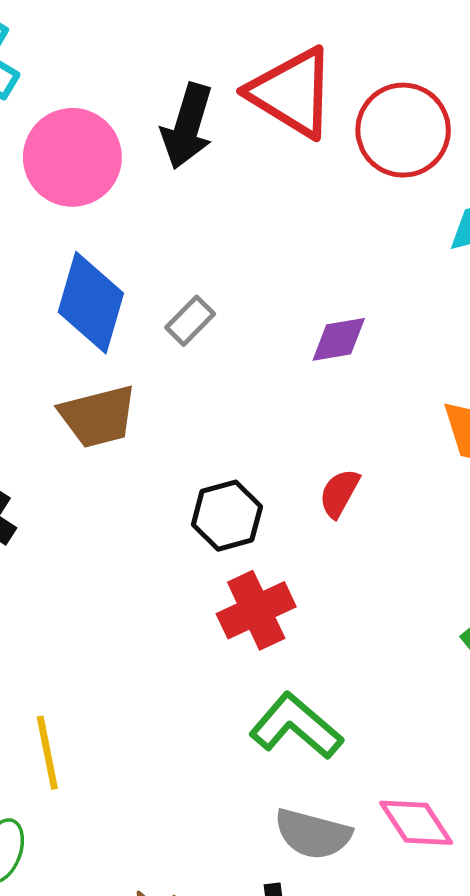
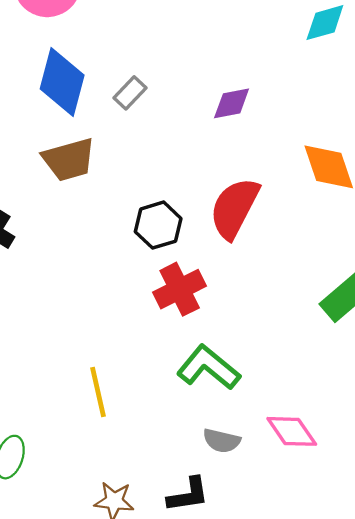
red semicircle: (339, 493) -> (234, 208), size x1.8
yellow line: (47, 753) -> (98, 392), moved
gray semicircle: (313, 834) -> (222, 441), size x0.7

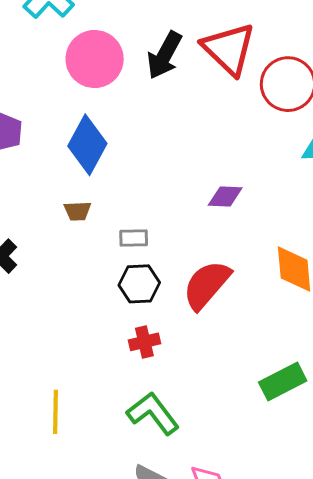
gray rectangle: (130, 93) -> (134, 238), moved, turned 32
brown trapezoid: (69, 160) -> (77, 211), size x0.6
red cross: (180, 289) -> (144, 342), size x0.7

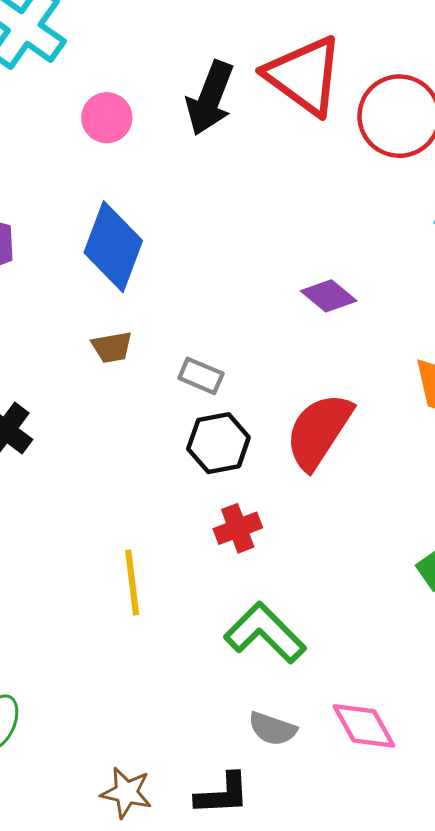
pink circle: (95, 59) -> (107, 118), size x0.6
purple diamond: (225, 196) -> (329, 296), turned 45
gray rectangle: (134, 238) -> (201, 376), turned 32
yellow line: (56, 412) -> (132, 582), moved

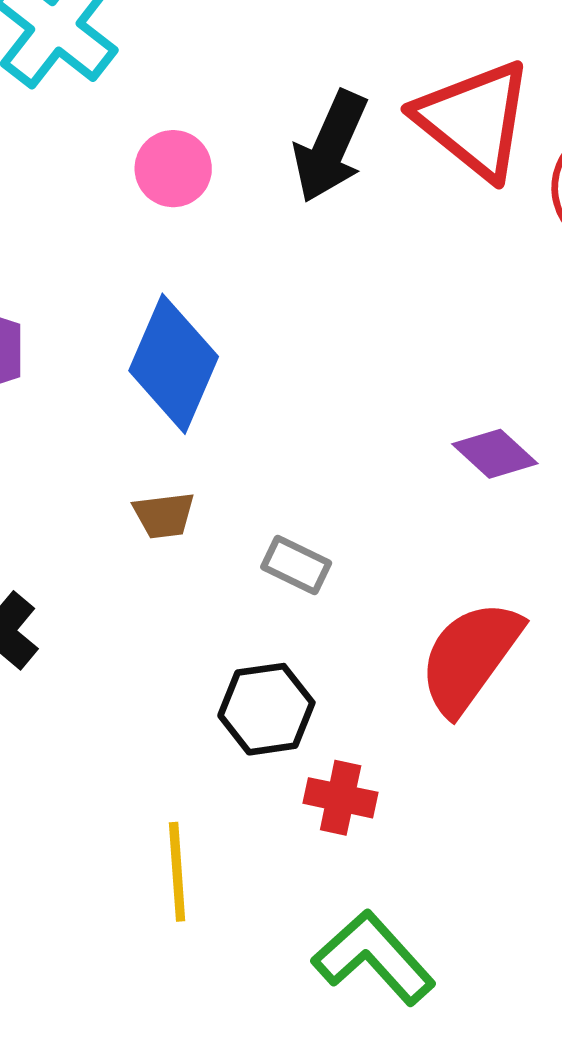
black hexagon: (218, 443) -> (266, 709), moved
red cross: (238, 528) -> (341, 798), turned 30

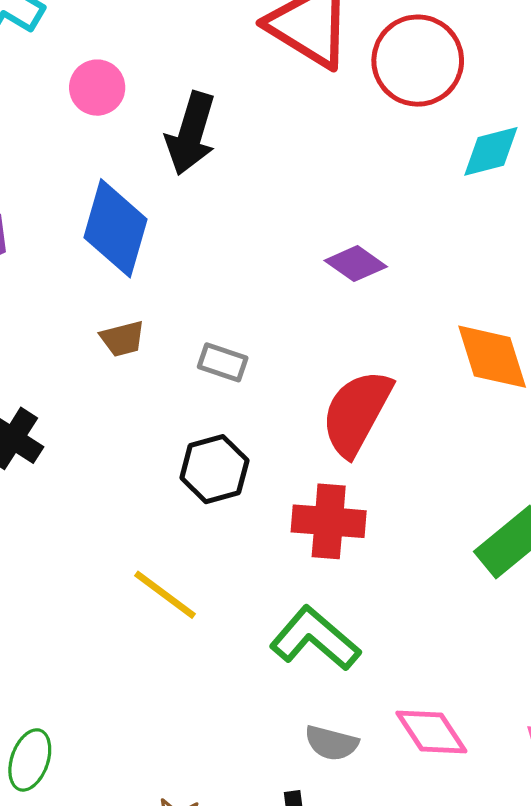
black arrow: (330, 147) -> (191, 133), moved
red cross: (341, 798) -> (329, 521), moved, size x1.4
yellow line: (177, 872) -> (165, 595), turned -42

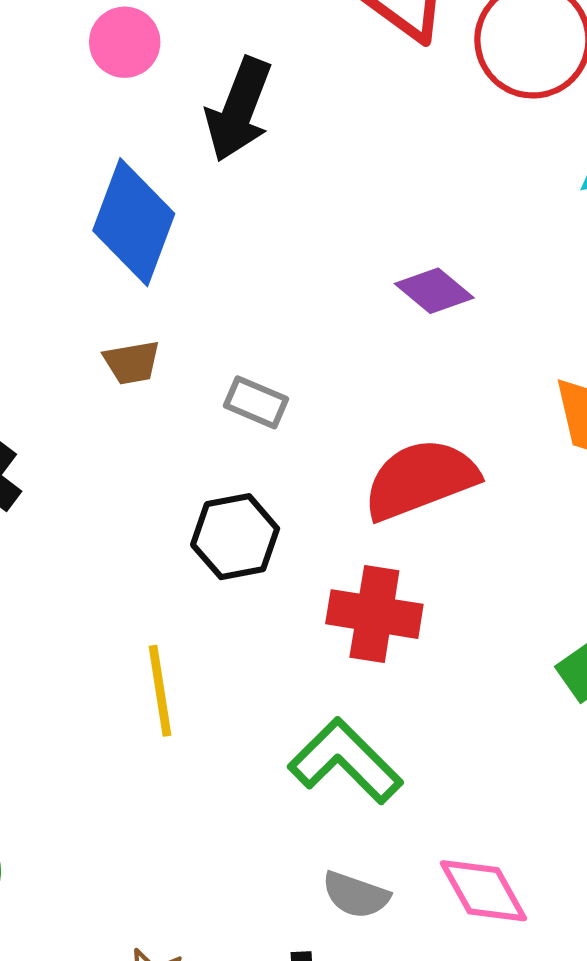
red semicircle: (357, 413) -> (420, 479), turned 36
yellow line: (165, 595) -> (160, 691), turned 40

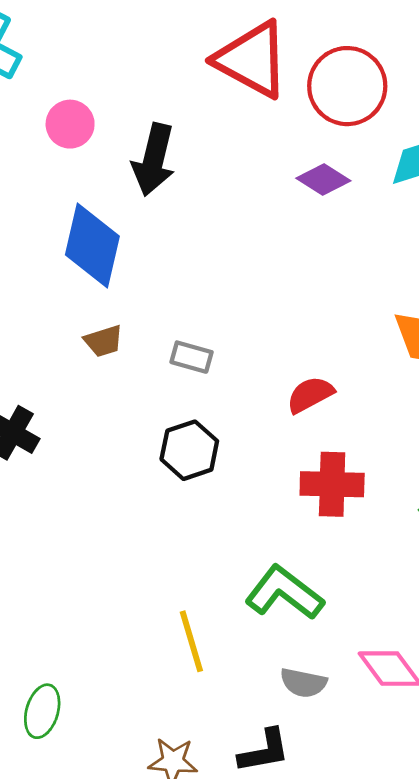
purple diamond: (434, 291) -> (323, 180), moved
red semicircle: (420, 479) -> (310, 395), size x0.6
red cross: (374, 614) -> (332, 484), moved
yellow line: (160, 691) -> (191, 641), moved

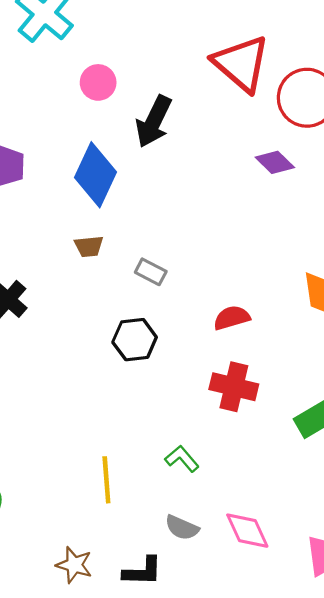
green L-shape: (284, 593) -> (182, 459), size x0.6

